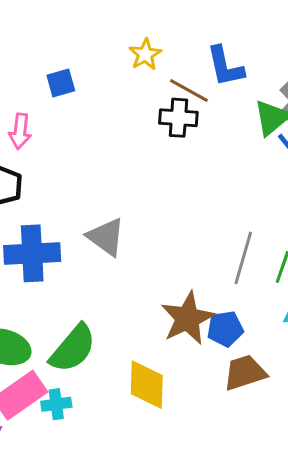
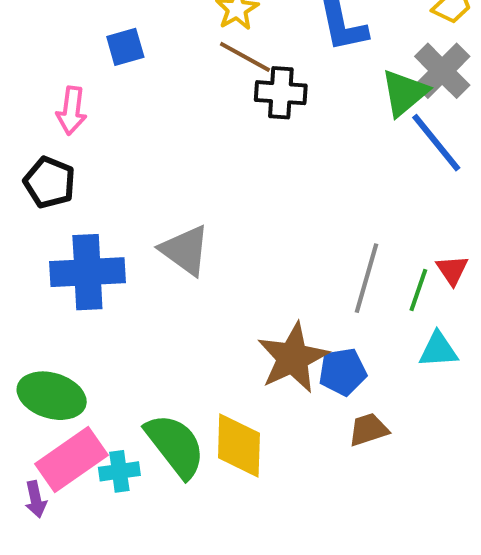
brown line: (189, 91) -> (245, 57), moved
green semicircle: (73, 348) -> (175, 445), moved, turned -78
brown trapezoid: (245, 373) -> (368, 430), size x0.7

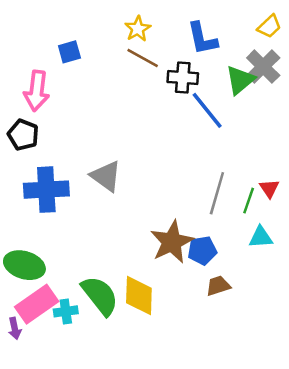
black cross: (281, 93) -> (183, 78), moved
pink arrow: (72, 111) -> (37, 91), size x1.4
blue line: (436, 143) -> (207, 110), moved

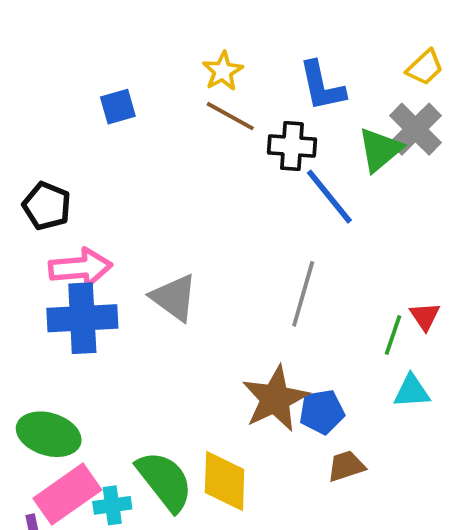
pink arrow: (37, 91) -> (80, 268), moved, turned -102
black pentagon: (23, 135) -> (47, 206), moved
gray line: (217, 193) -> (303, 294), moved

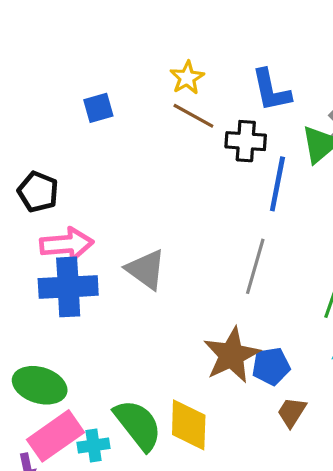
blue line: (329, 197) -> (277, 184), turned 50
brown trapezoid: (346, 466) -> (292, 412), turned -40

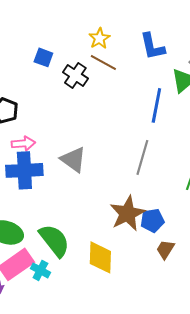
blue square: (98, 108) -> (43, 57), turned 36
black cross: (246, 141) -> (75, 75), moved, turned 30
pink arrow: (67, 244) -> (23, 143), size x0.7
green semicircle: (138, 425) -> (54, 240), moved
cyan cross: (94, 445) -> (40, 270), turned 36

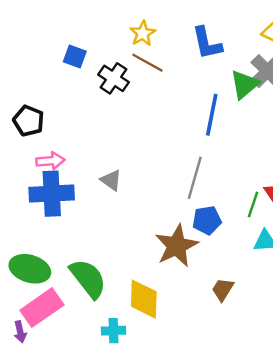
gray triangle: (73, 159) -> (111, 180), size x0.7
blue pentagon: (152, 220) -> (207, 220), moved
cyan cross: (40, 270) -> (114, 331), moved, turned -30

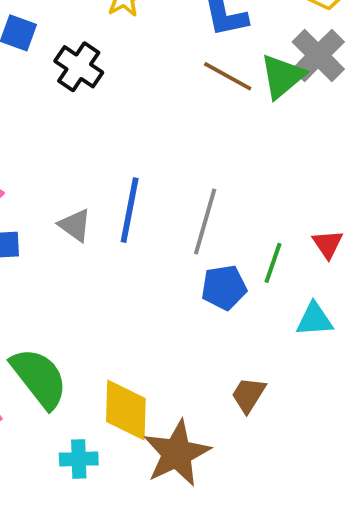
brown line: (147, 63) -> (228, 76), moved
blue line: (212, 115) -> (130, 210), moved
green line: (253, 204) -> (273, 263), moved
brown star: (177, 246) -> (177, 453), moved

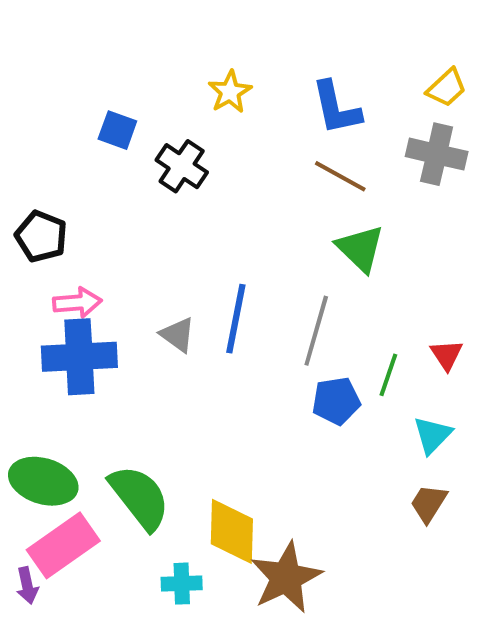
gray cross: (318, 55) -> (437, 154), turned -32
green triangle: (282, 76) -> (360, 248), moved, turned -36
cyan triangle: (314, 319) -> (433, 435), turned -42
brown trapezoid: (248, 395) -> (429, 503), moved

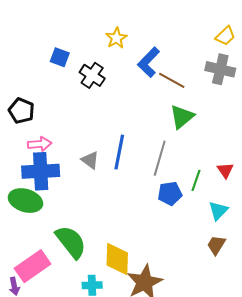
blue L-shape: (336, 108) -> (149, 62), moved, turned 56
green triangle: (360, 248) -> (182, 117), turned 36
green ellipse: (43, 481) -> (25, 201), moved

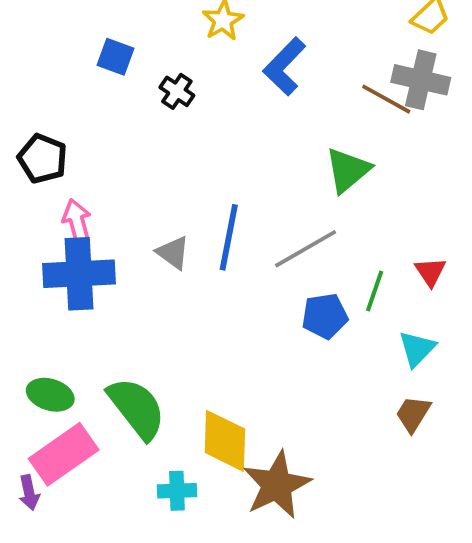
black cross: (92, 75) -> (177, 91), size x0.7
brown line: (172, 80) -> (386, 99), moved
pink arrow: (40, 144) -> (77, 222), turned -100
gray line: (160, 158) -> (306, 249), turned 44
green ellipse: (25, 201) -> (50, 395), moved, size x0.7

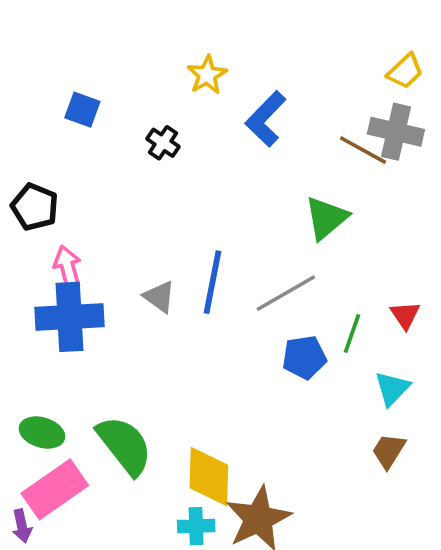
blue square: (115, 57) -> (82, 110), moved
cyan cross: (177, 491) -> (196, 526), moved

